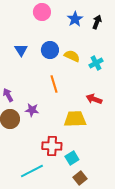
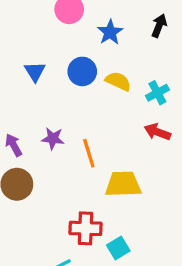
blue star: (75, 19) -> (110, 32), moved
orange line: (54, 84) -> (89, 153), moved
red arrow: (94, 99) -> (157, 132), moved
purple star: (32, 110) -> (53, 138), moved

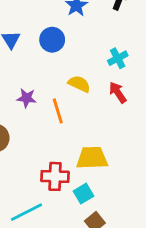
yellow semicircle: (118, 81) -> (79, 84), moved
red arrow: (157, 132) -> (118, 92), turned 35
yellow trapezoid: (123, 184) -> (92, 158), moved

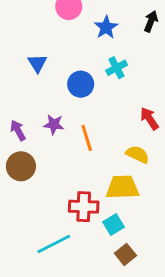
blue circle: (52, 40) -> (81, 84), moved
cyan cross: (118, 58) -> (117, 68), moved
yellow semicircle: (79, 84) -> (137, 154), moved

